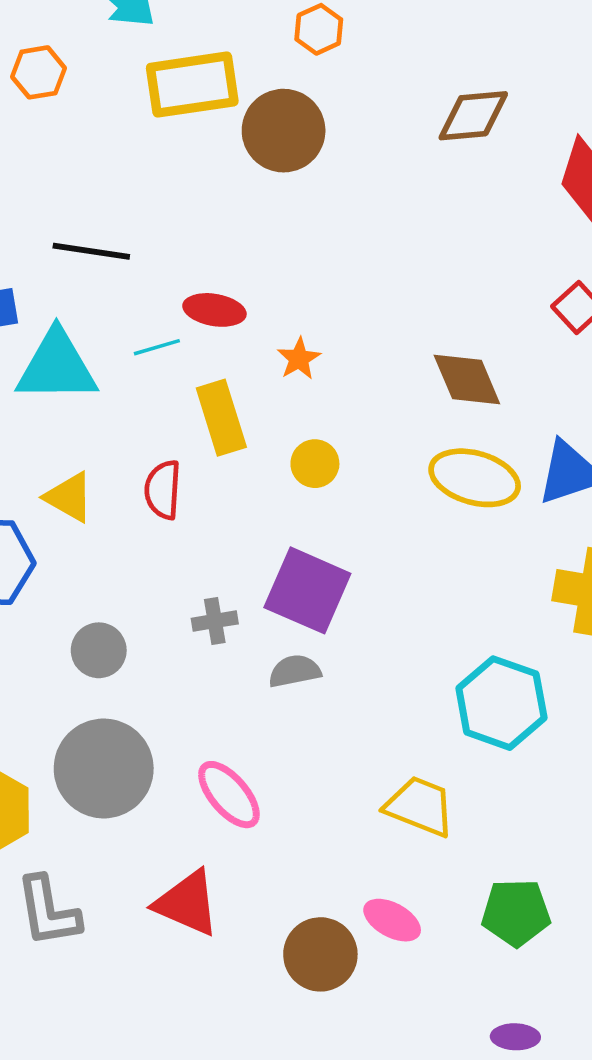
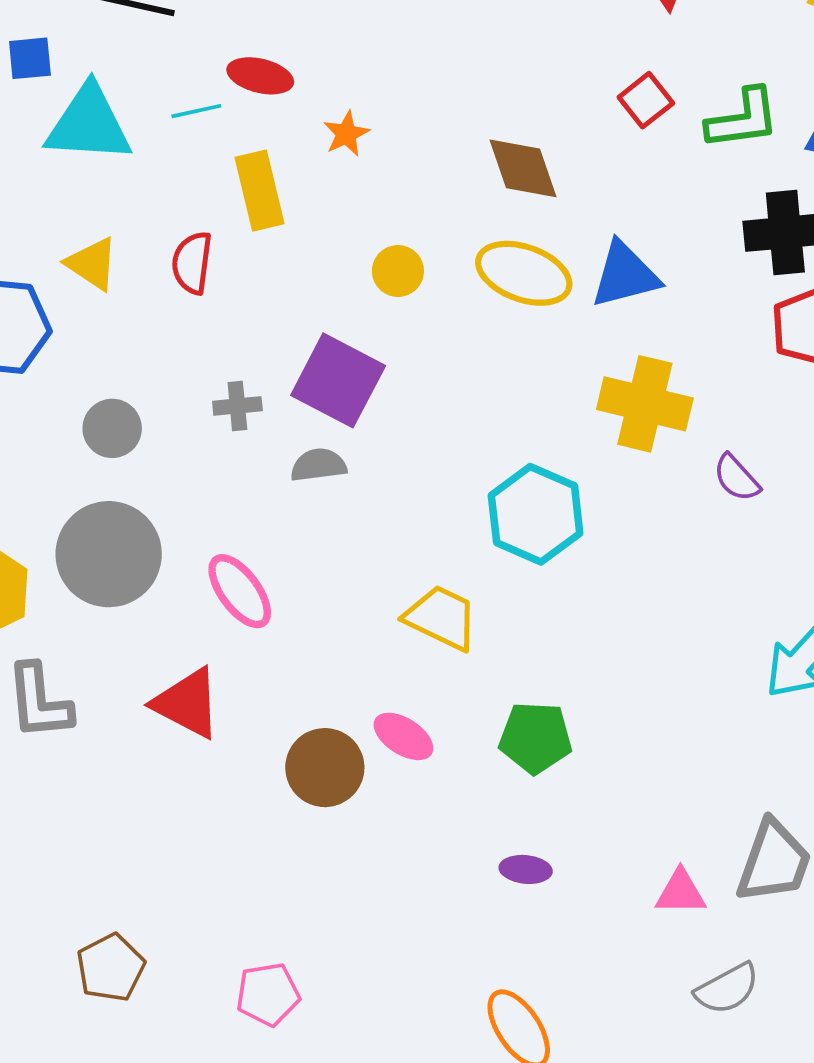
yellow circle: (315, 464) -> (398, 271), moved

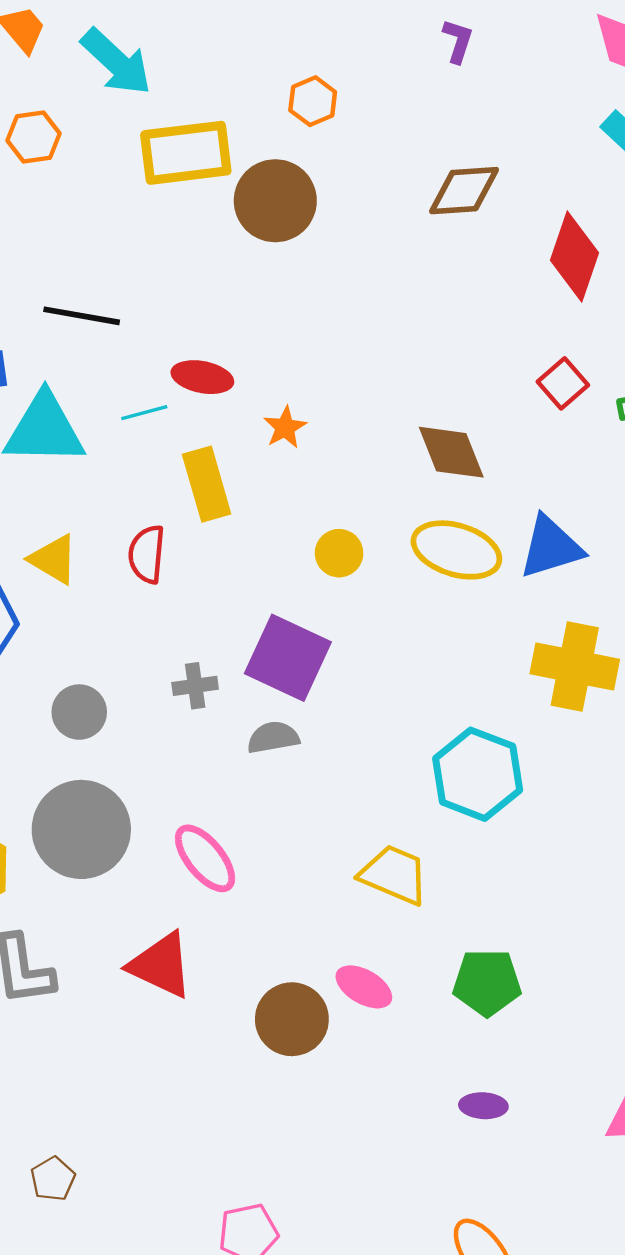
brown pentagon: (111, 968) -> (53, 1179), moved, size x0.7

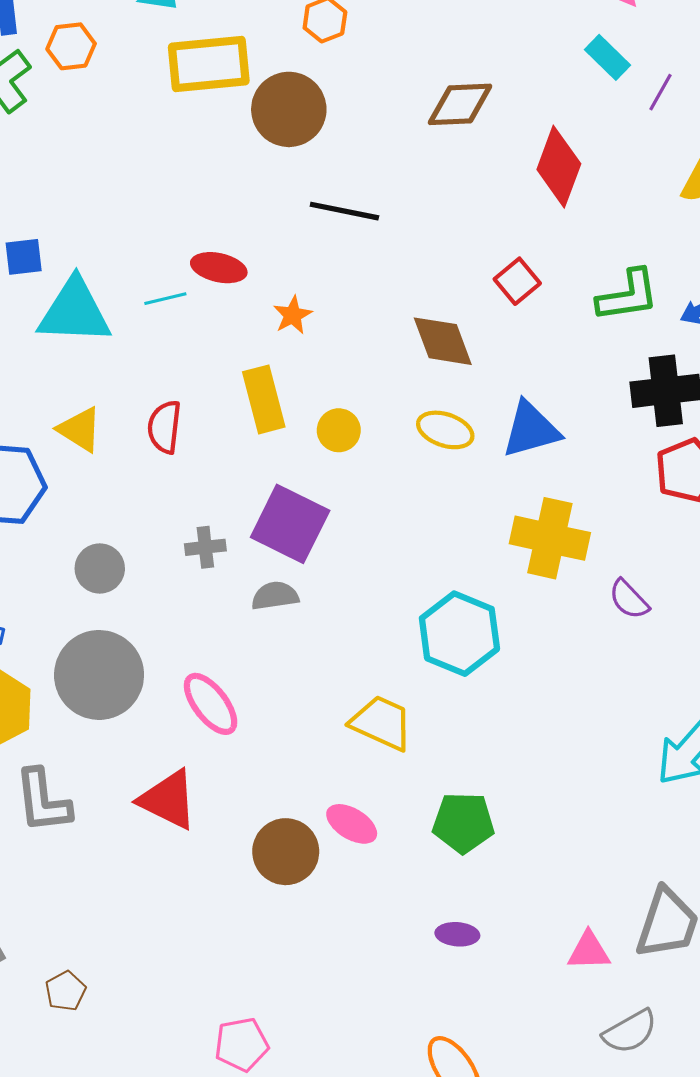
black line: (82, 316) -> (344, 211), moved
red square: (563, 383) -> (517, 281), moved
yellow rectangle: (207, 484) -> (264, 399), moved
yellow ellipse: (456, 550) -> (445, 430), size x0.7

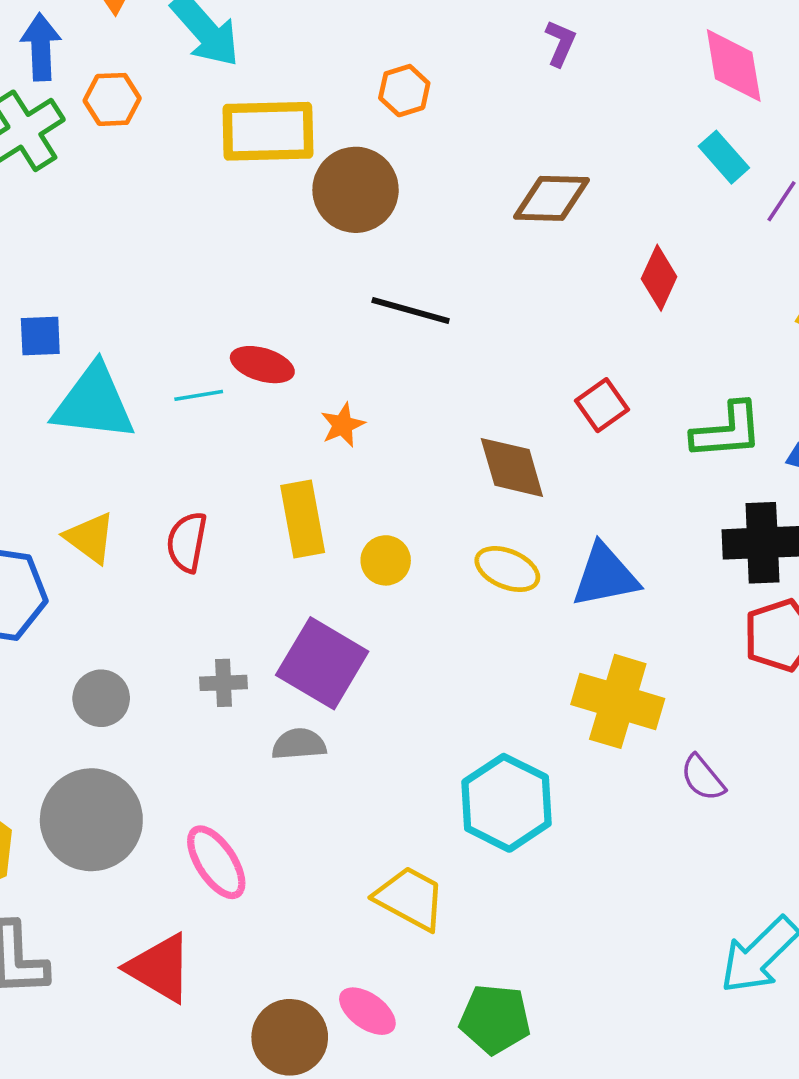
red diamond: (559, 167) -> (659, 278), size x0.7

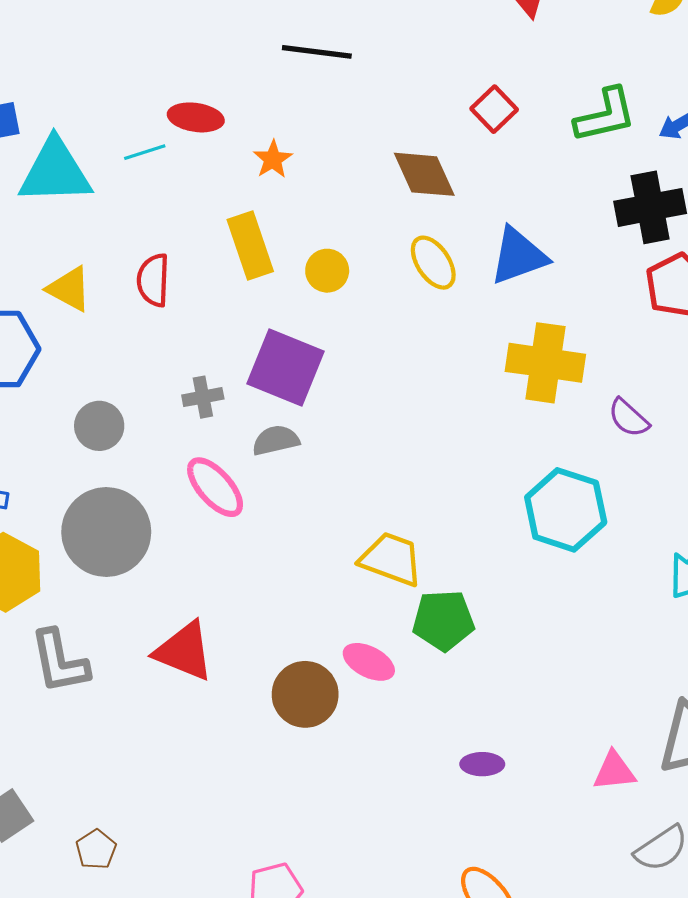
yellow ellipse: (507, 569) -> (433, 263), turned 42
cyan hexagon: (506, 803) -> (566, 510), moved
pink ellipse: (216, 862) -> (215, 487), moved
green pentagon: (495, 1019) -> (443, 620), moved

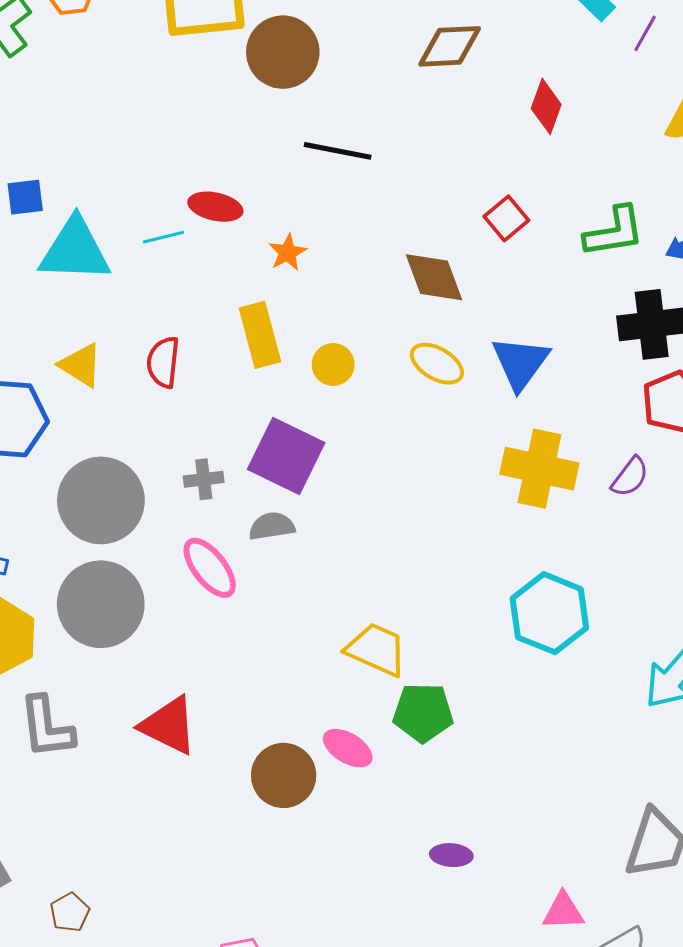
blue triangle: (518, 256) -> (520, 363), turned -38
yellow ellipse: (433, 263) -> (437, 364), turned -30
purple semicircle: (629, 418) -> (630, 477), moved, turned -99
gray circle: (99, 426) -> (101, 500), size x1.8
pink triangle: (614, 771) -> (563, 911), moved

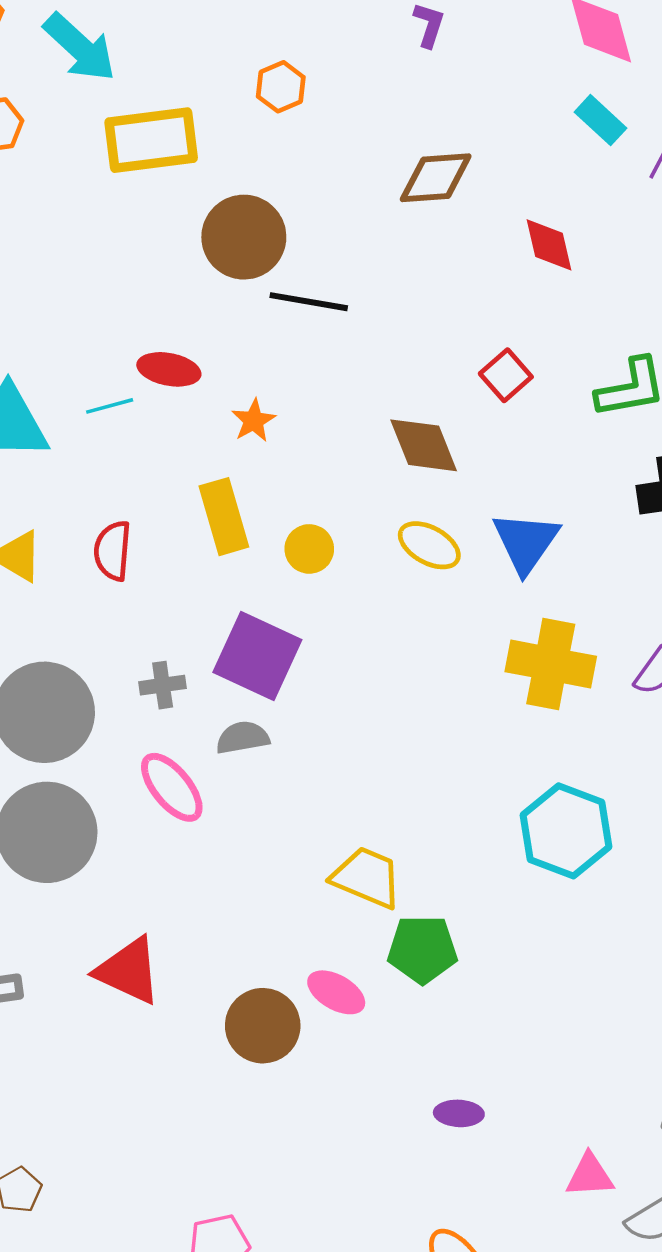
brown circle: (283, 52) -> (244, 237), moved
red diamond: (546, 106) -> (549, 245), turned -32

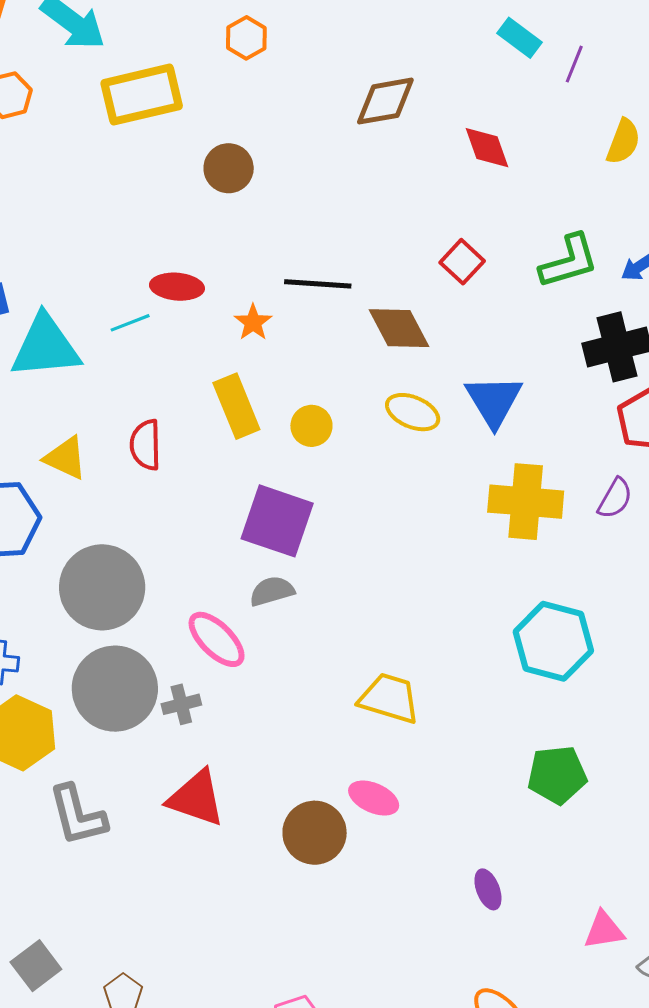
brown circle: (244, 237) -> (229, 168), size x0.7
black line: (309, 302) -> (318, 284), moved
gray cross: (163, 685) -> (181, 704), moved
green pentagon: (422, 949) -> (557, 775), moved
purple ellipse: (459, 1113) -> (488, 889), turned 72

